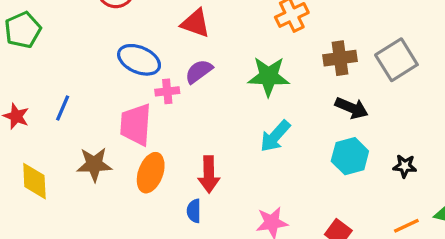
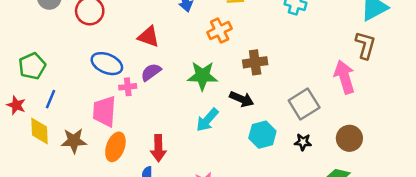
green pentagon: (23, 30) -> (32, 66), moved
gray square: (396, 60) -> (304, 104), moved
black arrow: (352, 108) -> (242, 99), moved
yellow diamond: (34, 181) -> (39, 131), moved

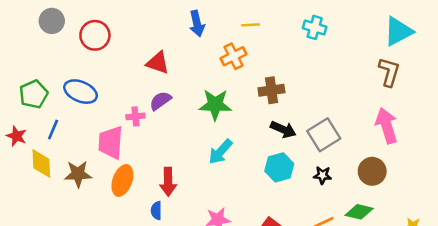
blue ellipse: (107, 64) -> (81, 92), moved
pink arrow: (345, 77) -> (387, 126), moved
black arrow: (242, 99) -> (283, 129), moved

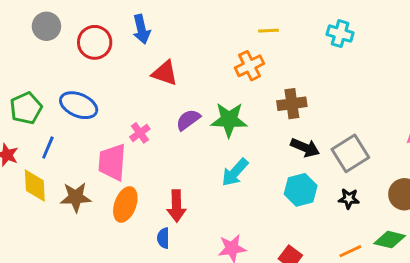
blue arrow: (197, 24) -> (141, 29), moved
purple semicircle: (160, 101) -> (188, 120), moved
pink cross: (135, 116) -> (140, 133), turned -30

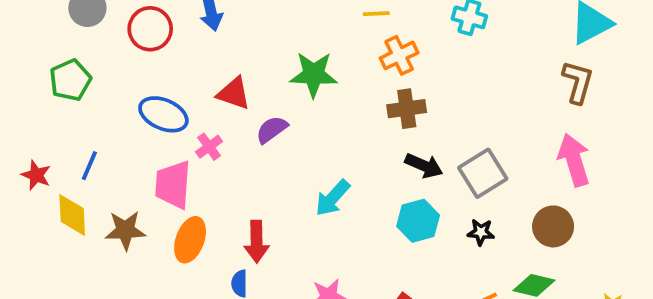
orange cross: (249, 66) -> (399, 55), moved
red triangle: (165, 73) -> (234, 93), moved
blue ellipse: (79, 105) -> (163, 114), moved
green pentagon: (26, 108) -> (70, 80), moved
green star: (229, 120) -> (314, 74), moved

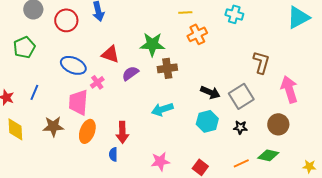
brown L-shape: (578, 82) -> (261, 62), moved
brown cross: (407, 109) -> (167, 68), moved
cyan arrow: (333, 198) -> (162, 109), turned 30
yellow diamond: (72, 215) -> (15, 129), moved

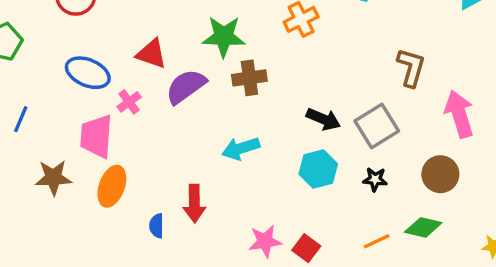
purple semicircle: (130, 73) -> (186, 86), size x1.4
red arrow: (122, 132) -> (194, 203), moved
pink star: (160, 161) -> (265, 241), moved

